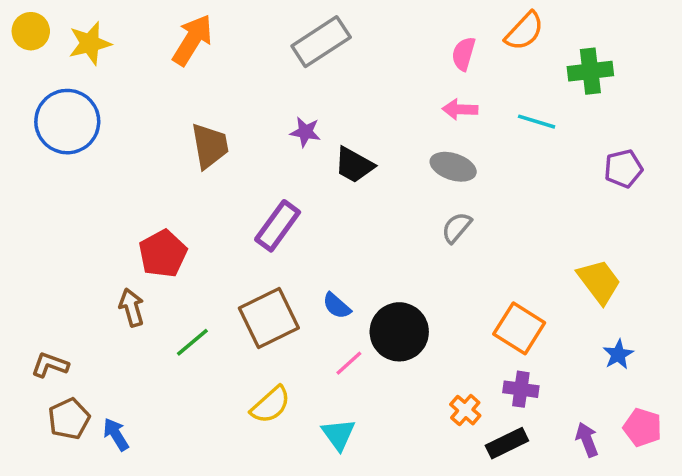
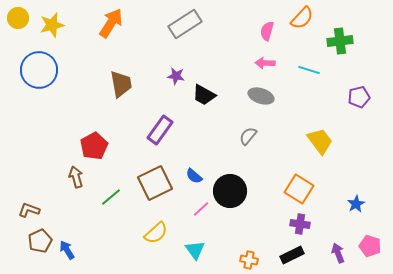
gray semicircle: (457, 228) -> (248, 136), moved
yellow trapezoid: (599, 281) -> (320, 141), moved
orange cross: (465, 410) -> (249, 260), moved, turned -30

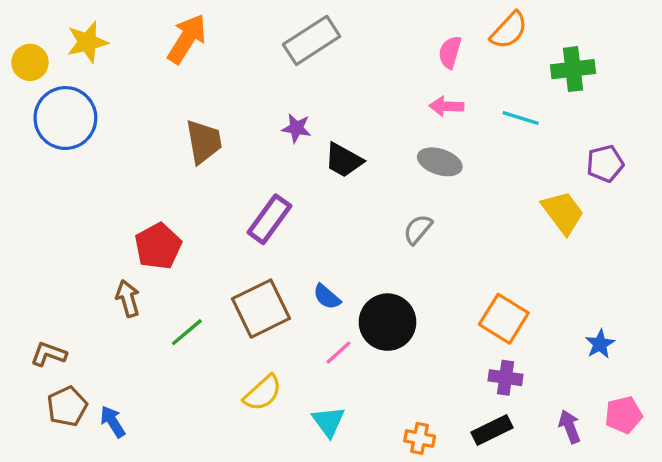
yellow circle: (18, 18) -> (30, 62), moved
yellow trapezoid: (320, 141) -> (563, 212), moved
pink pentagon: (370, 246) -> (624, 415), turned -30

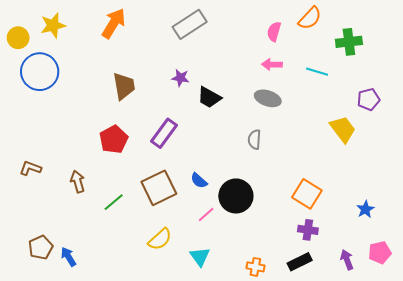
gray semicircle: (418, 229) -> (254, 139), turned -36
red pentagon: (158, 246) -> (114, 139), moved
brown L-shape: (49, 354) -> (30, 168), moved

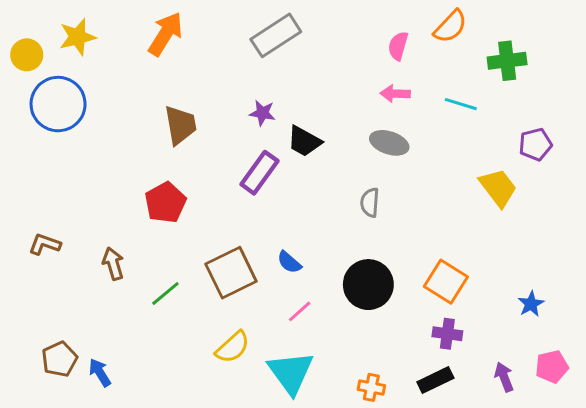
purple rectangle: (164, 133) -> (259, 173), moved
black circle: (236, 196) -> (368, 285), moved
cyan triangle: (200, 257) -> (291, 373), size x1.6

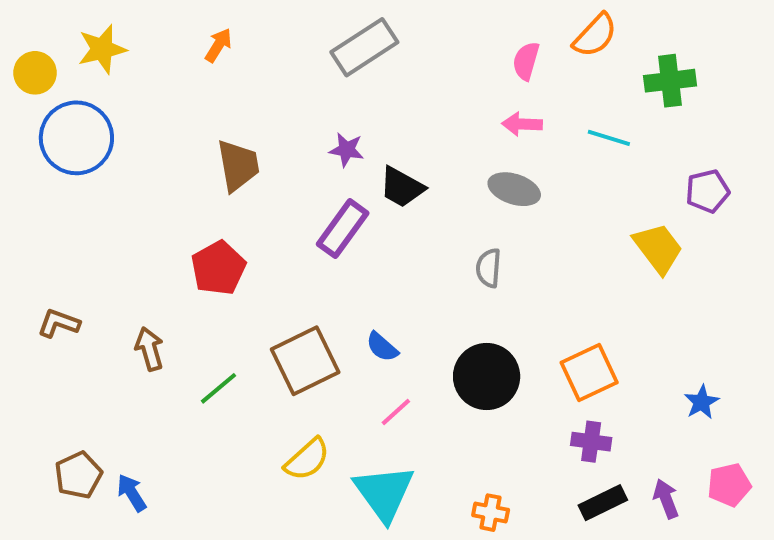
orange arrow: (165, 34) -> (218, 45), size x0.6
orange square: (446, 282) -> (589, 373), turned 33
black rectangle: (435, 380) -> (603, 503), moved

